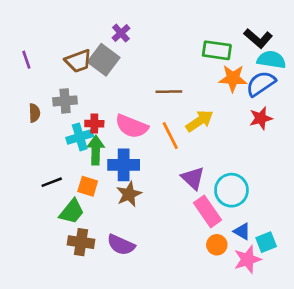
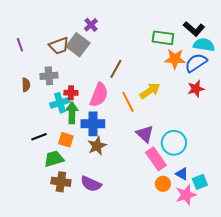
brown line: (169, 92) -> (116, 69), moved, turned -60
pink semicircle: (132, 126) -> (99, 95), turned -90
green trapezoid: (72, 211) -> (54, 159), turned -145

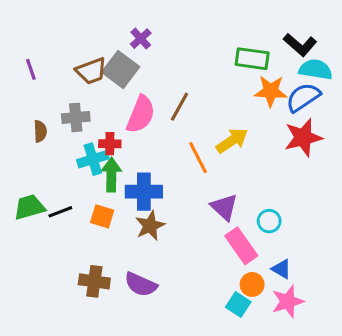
red star: (196, 89) -> (303, 138), size x1.4
pink semicircle: (99, 95) -> (141, 114), moved
cyan circle: (174, 143) -> (269, 221), size x0.6
green trapezoid: (54, 159) -> (29, 207), moved
cyan square: (200, 182) -> (238, 305), moved, turned -35

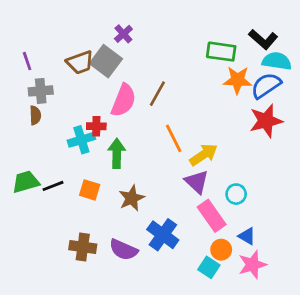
gray cross: (76, 117) -> (41, 91), moved
yellow arrow: (232, 141) -> (204, 155), moved
green arrow: (111, 175) -> (117, 153), moved
blue cross: (144, 192) -> (163, 235), moved, turned 36

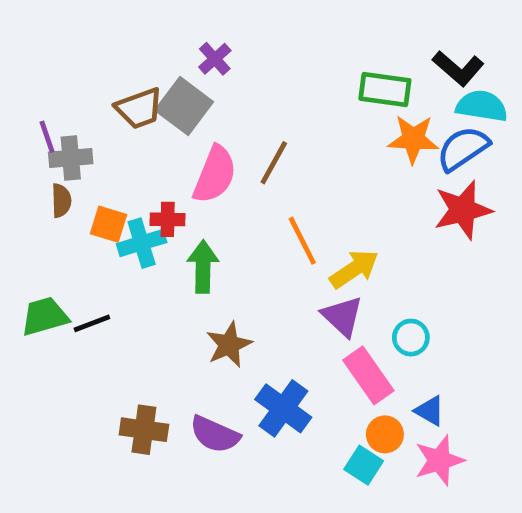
purple line: (27, 61) -> (47, 137), moved
orange square: (90, 190) -> (108, 224), moved

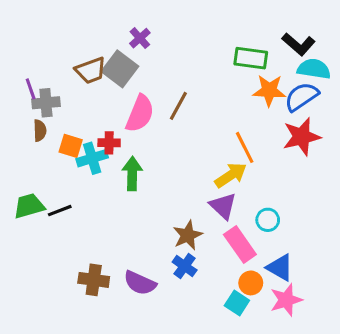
orange line: (302, 241) -> (245, 147), moved
brown star: (229, 345) -> (188, 235), moved
blue cross: (283, 408) -> (185, 266), size x0.7
blue triangle: (430, 411) -> (280, 268), size x1.4

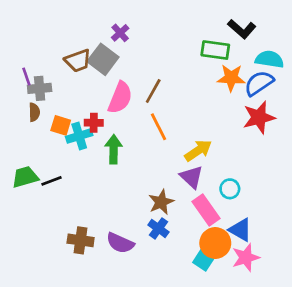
black L-shape: (298, 44) -> (242, 29), moved
orange line: (245, 147) -> (158, 127), moved
orange circle: (251, 283) -> (215, 243), size x1.5

